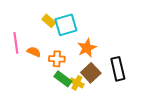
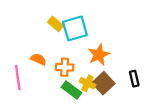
pink line: (16, 43) -> (18, 77), moved
black rectangle: (118, 69) -> (134, 79), size x0.6
yellow cross: (77, 83) -> (87, 83), moved

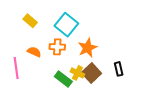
yellow rectangle: (56, 24) -> (30, 21), moved
cyan square: (75, 28) -> (66, 25), turned -35
orange cross: (65, 67) -> (57, 47), moved

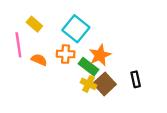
pink line: (16, 68) -> (18, 45), moved
green rectangle: (63, 79) -> (88, 67), moved

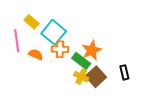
cyan square: (76, 29) -> (54, 32), moved

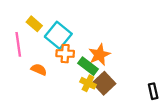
orange semicircle: (36, 54) -> (39, 70), moved
black rectangle: (124, 72) -> (153, 91), moved

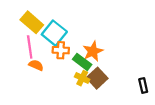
yellow rectangle: (34, 24) -> (32, 22), size x1.5
pink line: (18, 44) -> (30, 47), moved

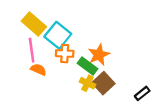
black rectangle: (143, 86) -> (142, 93), moved, turned 64

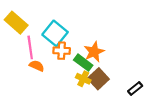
yellow rectangle: (34, 24) -> (16, 23), moved

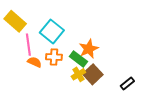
orange cross: (62, 51) -> (54, 57), moved
yellow cross: (83, 79) -> (78, 74), turned 32

